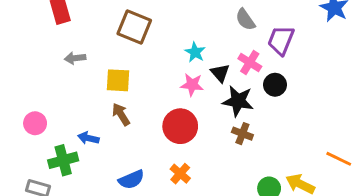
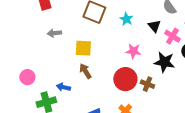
cyan star: (195, 52) -> (126, 19), moved
black triangle: (220, 73) -> (154, 26), moved
brown cross: (242, 134) -> (147, 84), moved

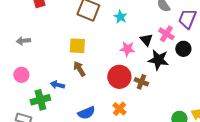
black triangle: (154, 26) -> (146, 40), moved
gray arrow: (54, 33) -> (23, 41), moved

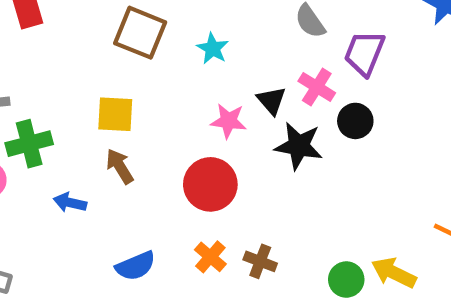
brown cross: (141, 82) -> (260, 261), moved
green cross: (40, 100) -> (29, 144), moved

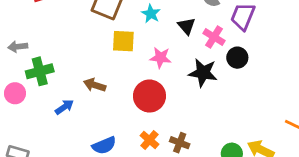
black triangle: (272, 101) -> (187, 26), moved
yellow square: (115, 114) -> (123, 41), moved
brown arrow: (120, 166) -> (95, 85), turned -40
blue arrow: (70, 203) -> (64, 107), turned 132

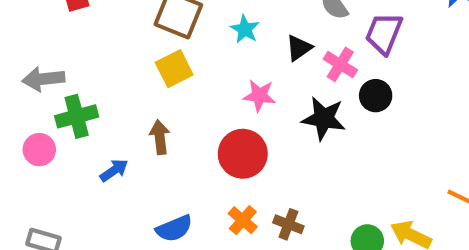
black triangle: (187, 26) -> (299, 48), turned 36
yellow square: (123, 41) -> (174, 69), moved, turned -30
gray arrow: (18, 47) -> (43, 79), size x1.4
brown arrow: (95, 85) -> (160, 137), turned 65

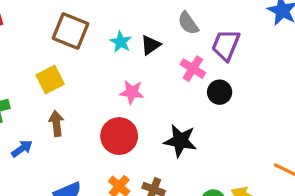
black triangle: (299, 48) -> (151, 45), moved
yellow square: (174, 69) -> (50, 80), moved
black star: (324, 118) -> (180, 141), moved

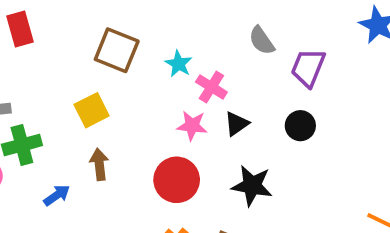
black triangle: (151, 45) -> (237, 124), moved
pink cross: (193, 69) -> (211, 87), moved

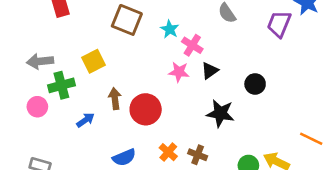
purple trapezoid: (308, 68) -> (279, 24), moved
yellow square: (92, 110) -> (93, 61), moved
black circle: (300, 126) -> (255, 84), moved
red circle: (177, 180) -> (146, 109), moved

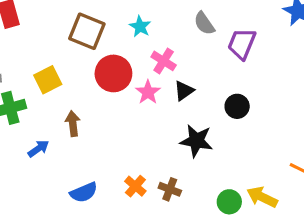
purple trapezoid: (279, 24) -> (242, 44), moved
cyan star: (170, 29) -> (140, 27), moved
pink star: (179, 72) -> (148, 92), turned 30
red circle: (146, 109) -> (113, 73), moved

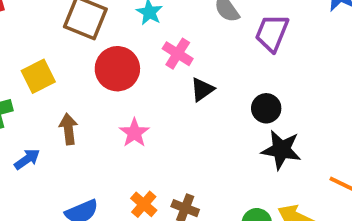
pink star: (148, 92) -> (134, 133), moved
black star: (196, 141) -> (281, 150), moved

